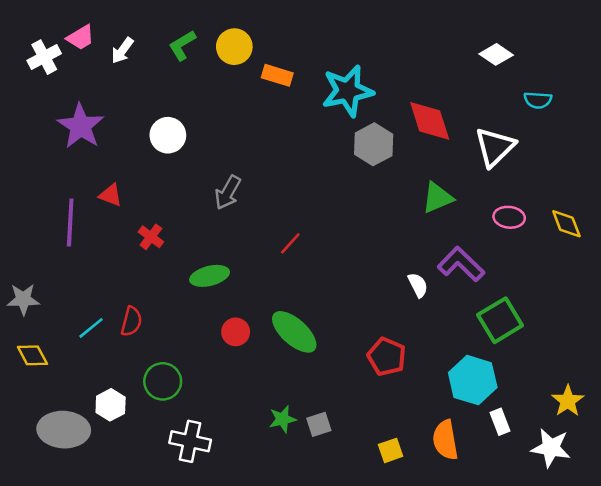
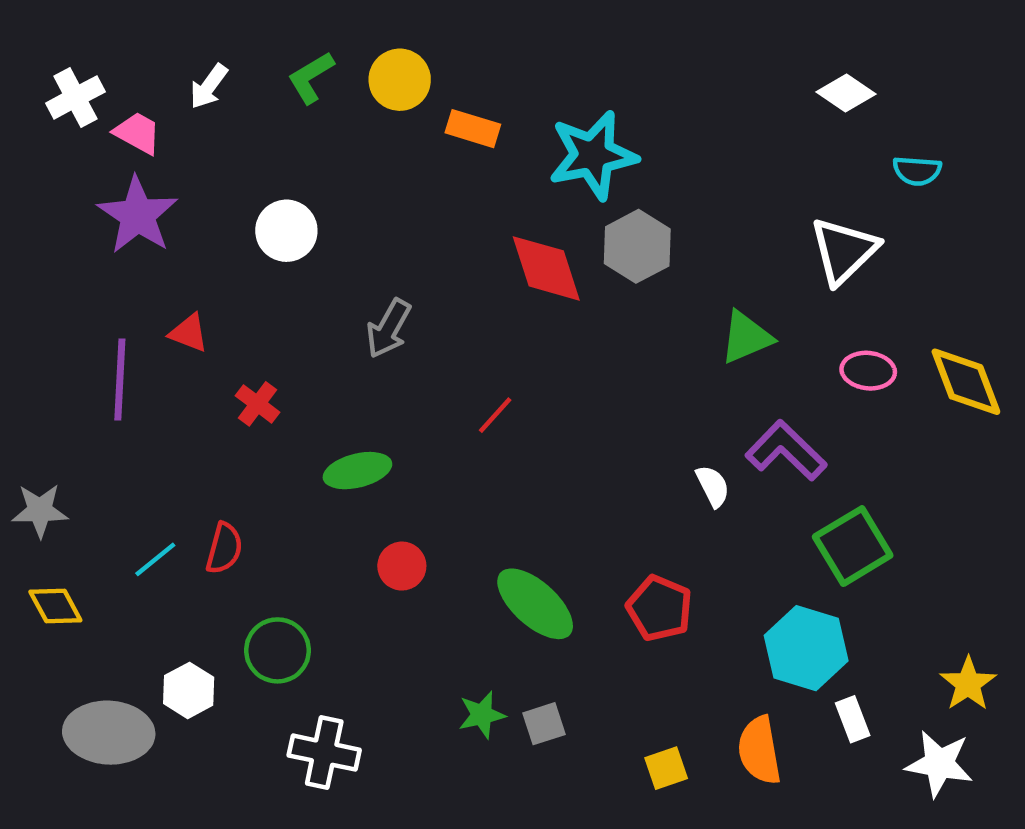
pink trapezoid: (81, 38) -> (138, 133), moved, turned -120
red diamond: (430, 121) -> (546, 268), moved
yellow diamond: (566, 224) -> (966, 382), size x1.4
green ellipse: (294, 332) -> (535, 604), moved

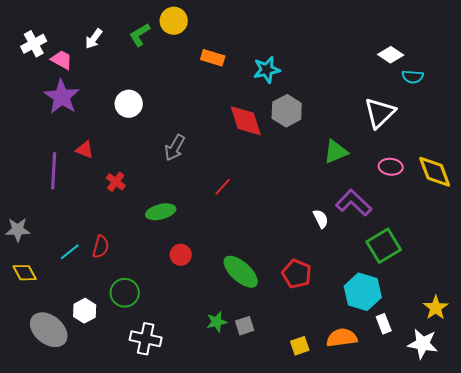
yellow circle: (400, 80) -> (174, 21), moved
white diamond: (846, 93) -> (391, 55), moved
cyan star: (593, 155) -> (267, 70), size x0.7
gray ellipse: (109, 733) -> (49, 330), turned 36
orange semicircle: (759, 750) -> (342, 338), turned 92

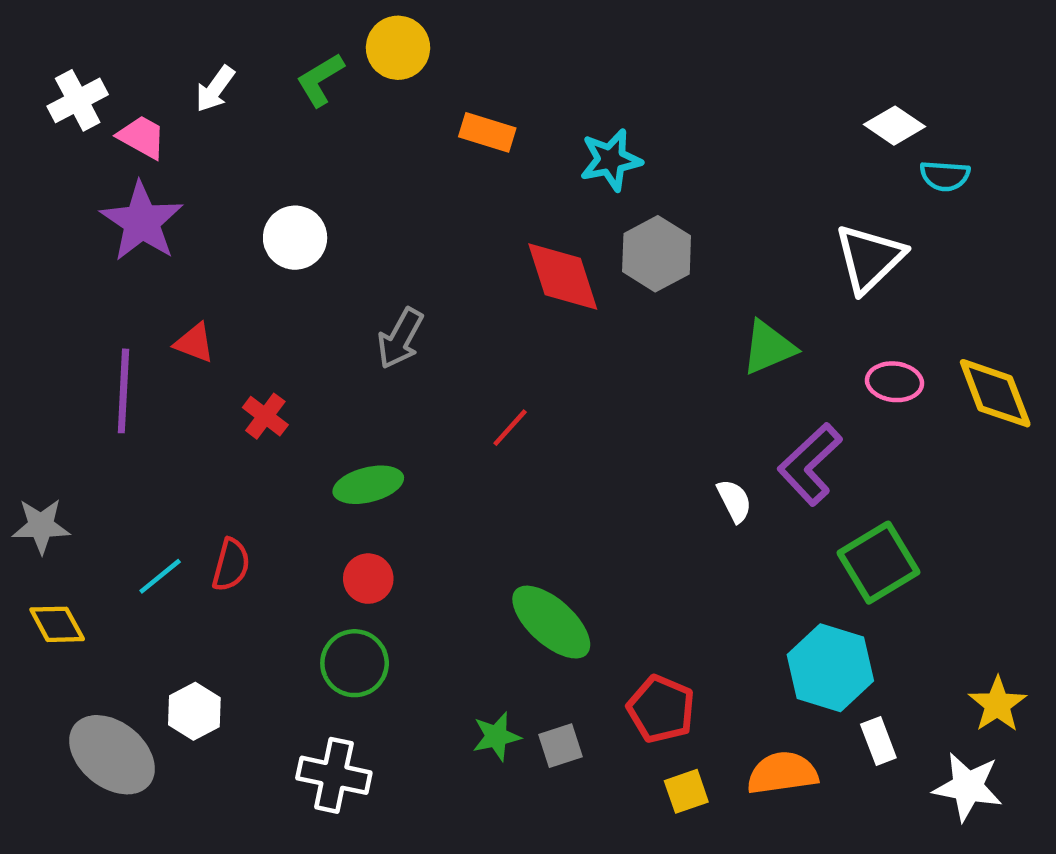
purple L-shape: (354, 203) -> (810, 464), turned -87
red circle: (181, 255) -> (368, 579), moved
red pentagon: (297, 274) -> (661, 709), moved
green circle: (125, 293) -> (355, 663), moved

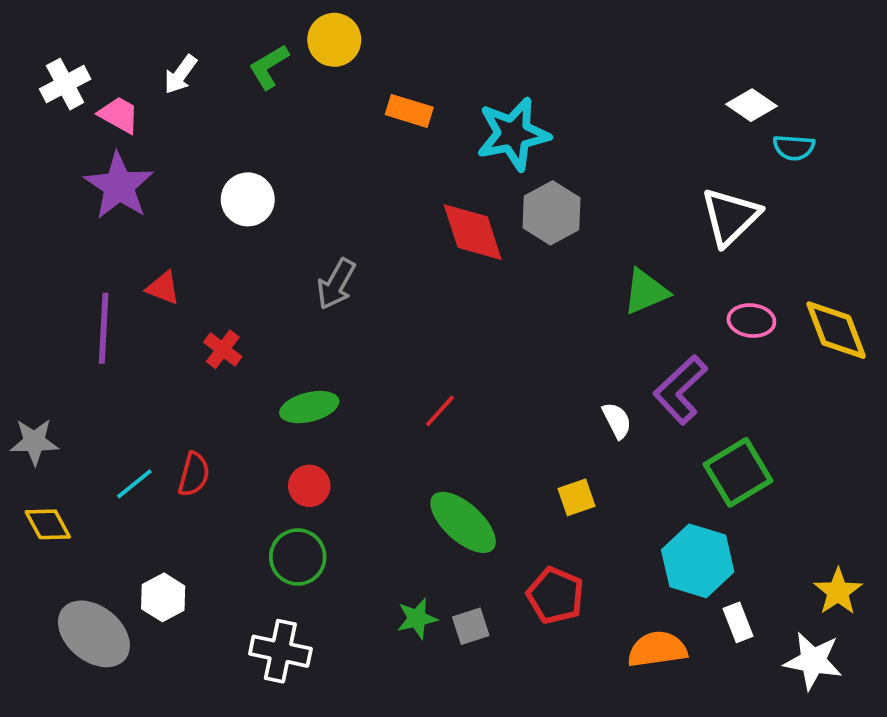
cyan star: (611, 160) -> (513, 134), size x1.4
red line: (510, 428) -> (440, 411), moved
yellow square: (686, 791) -> (577, 497), moved

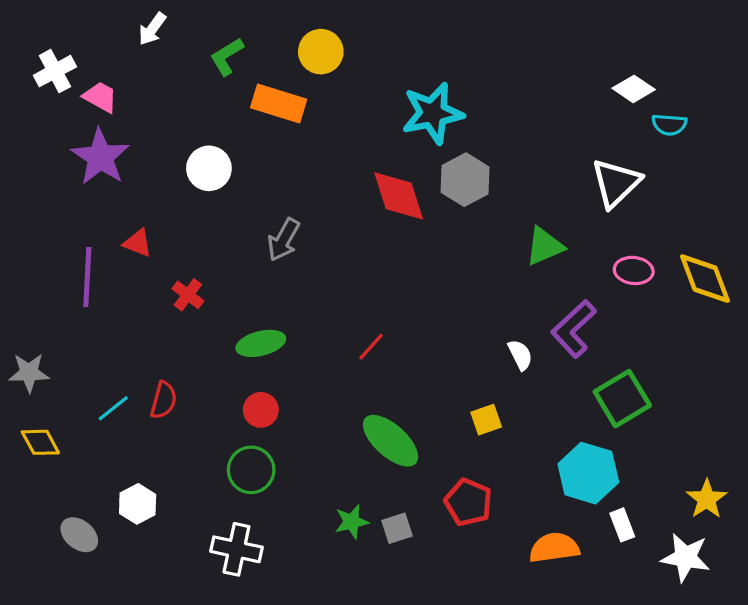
yellow circle: (334, 40) -> (321, 52), moved
white arrow: (180, 74) -> (152, 29), moved
orange rectangle: (409, 111) -> (279, 103), moved, size x1.4
gray ellipse: (94, 634) -> (79, 535), size x0.6

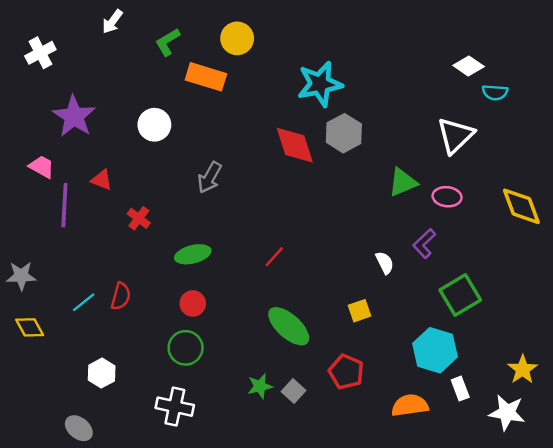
pink trapezoid: (100, 97) -> (42, 167), moved
pink ellipse: (634, 270) -> (447, 197), moved
purple L-shape: (574, 329) -> (424, 243), size x0.7
gray square: (397, 528) -> (294, 391), turned -30
gray ellipse: (79, 535) -> (79, 428), moved

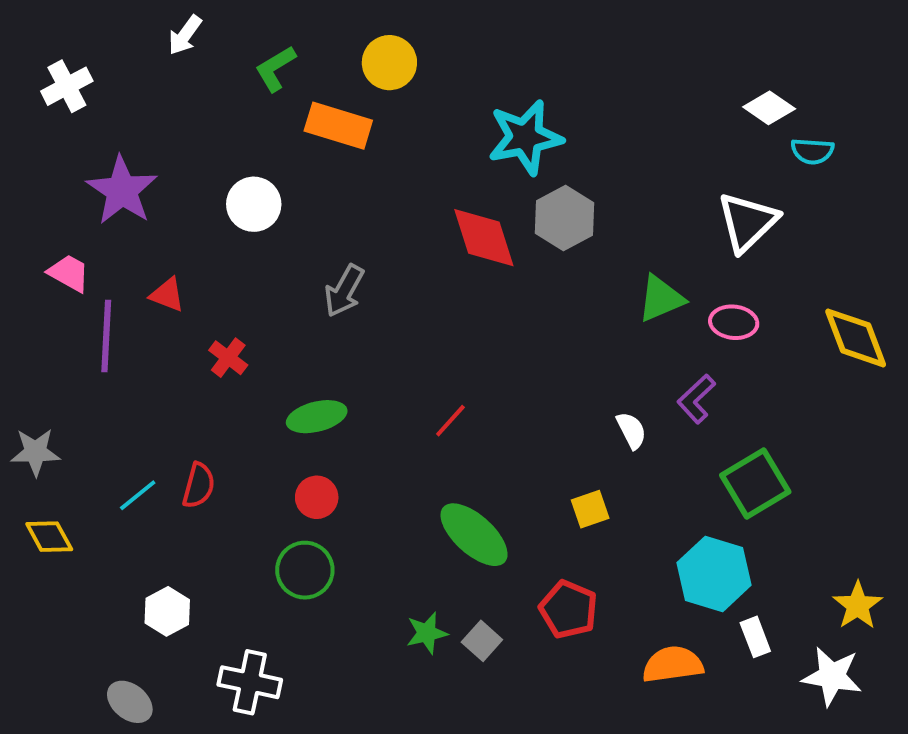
white cross: (175, 407) -> (250, 682), moved

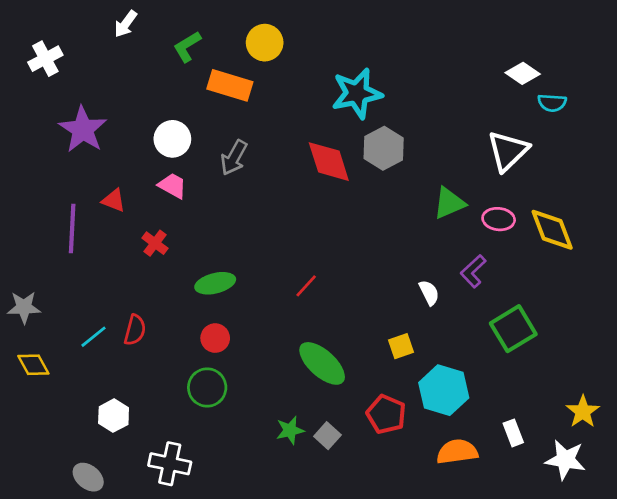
pink trapezoid: (69, 273) -> (172, 186), moved
gray arrow: (344, 291) -> (234, 158), moved
yellow diamond: (856, 338) -> (552, 230), moved
cyan hexagon: (714, 574) -> (444, 390), moved

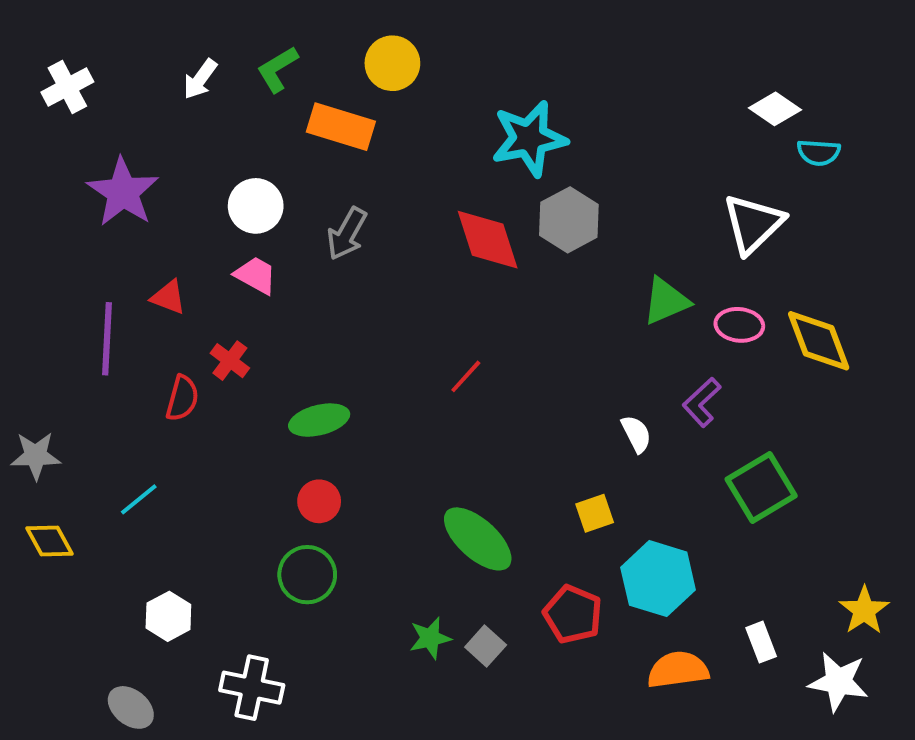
white arrow: (126, 24) -> (200, 79), moved
red line: (306, 286) -> (466, 376), moved
red semicircle: (135, 330) -> (182, 398), moved

